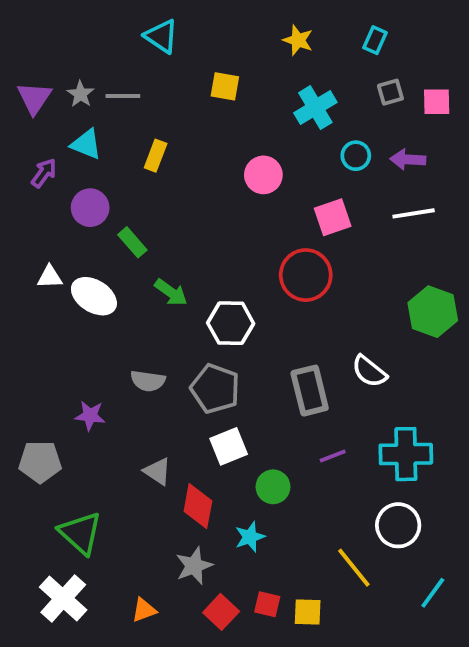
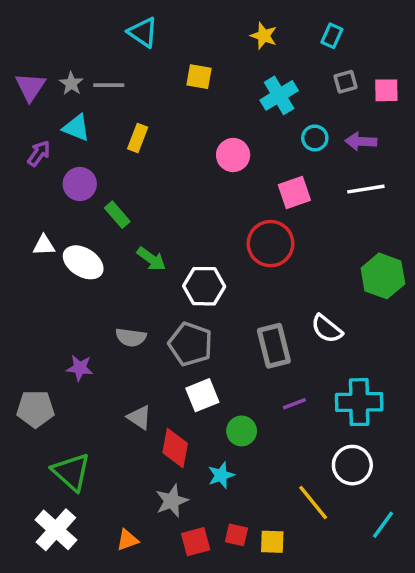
red square: (221, 612) -> (196, 542), turned 32

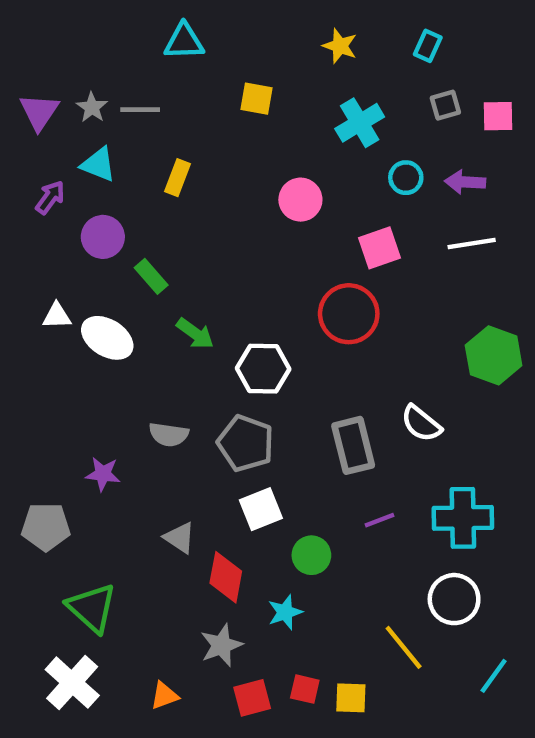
cyan triangle: (143, 32) -> (184, 42), turned -36

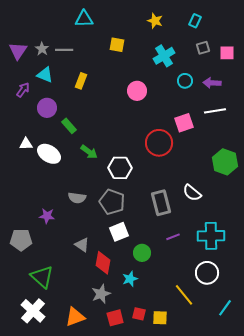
pink square: (379, 248) -> (184, 123), moved
orange triangle: (164, 696) -> (75, 317), size x1.5

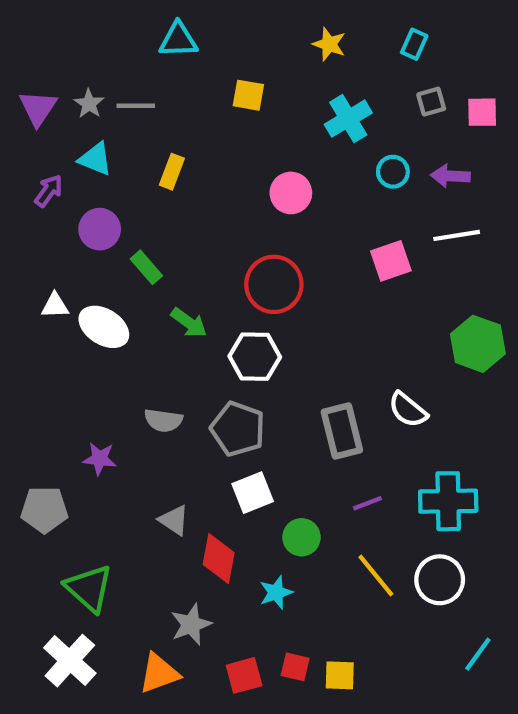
red circle: (159, 143) -> (274, 284), moved
gray star: (101, 294) -> (191, 624), moved
yellow line: (184, 295) -> (376, 576), moved

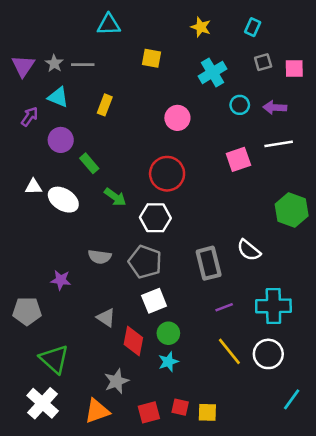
green circle: (302, 537) -> (168, 333), moved

